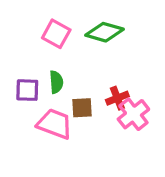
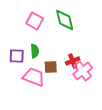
green diamond: (104, 32) -> (65, 20), turned 60

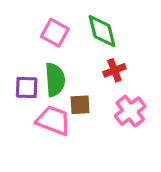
green semicircle: (35, 51) -> (55, 80), size x1.5
red cross: (73, 61) -> (114, 70), moved

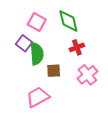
purple square: (27, 88) -> (24, 43), moved, turned 35
pink trapezoid: (53, 120) -> (38, 97), moved, turned -50

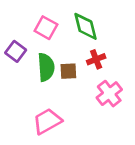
purple square: (24, 43) -> (16, 51), moved
brown square: (54, 71) -> (68, 71), moved

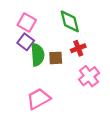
pink square: (46, 28) -> (27, 22), moved
purple square: (16, 51) -> (26, 42), moved

